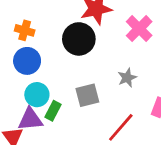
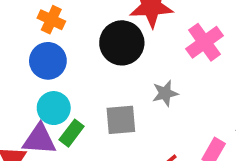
gray star: (127, 78) -> (165, 93), moved

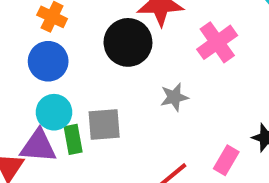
gray square: (121, 120) -> (104, 125), moved
green rectangle: (72, 133) -> (73, 139), turned -48

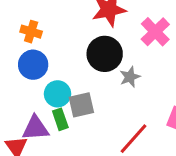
black circle: (128, 42) -> (105, 54), moved
cyan circle: (54, 112) -> (57, 94), moved

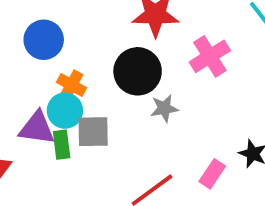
orange cross: (31, 32) -> (72, 85), moved
blue circle: (33, 65) -> (44, 40), moved
purple triangle: (35, 128) -> (37, 128), moved

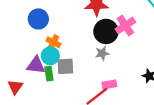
black circle: (138, 71) -> (106, 31), moved
pink rectangle: (212, 174) -> (109, 84), moved, turned 48

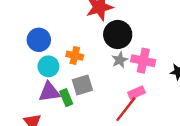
pink cross: (125, 26) -> (143, 61), moved, turned -30
orange cross: (53, 42) -> (75, 56), moved
cyan circle: (50, 56) -> (48, 66), moved

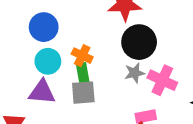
green rectangle: (66, 98) -> (83, 73), moved

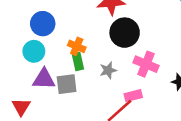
cyan circle: (48, 61) -> (34, 51), moved
gray star: (135, 73) -> (108, 70), moved
gray square: (83, 93) -> (67, 84), moved

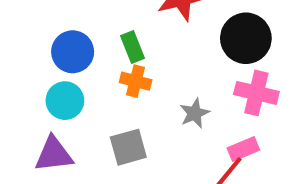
black circle: (125, 33) -> (246, 38), moved
green rectangle: (78, 61) -> (132, 47), moved
purple triangle: (44, 79) -> (54, 154), moved

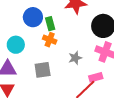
blue circle: (73, 52) -> (33, 17), moved

